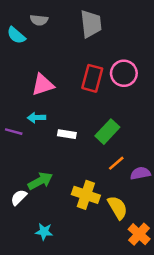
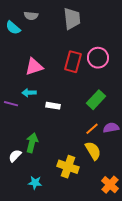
green rectangle: (107, 132) -> (96, 100), moved
purple semicircle: (140, 173) -> (111, 128), moved
green arrow: (40, 181) -> (32, 143), turned -48
yellow cross: (86, 195) -> (68, 167), moved
yellow semicircle: (118, 208) -> (93, 151), moved

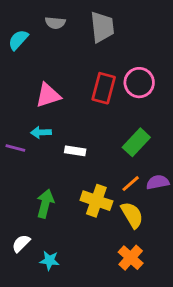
gray semicircle: (31, 16) -> (55, 23), moved
cyan semicircle: (13, 28) -> (18, 40), turned 91
white semicircle: (15, 156) -> (21, 243), moved
yellow cross: (68, 167) -> (96, 201), moved
orange cross: (110, 185) -> (131, 258), moved

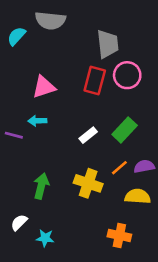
gray semicircle: (55, 23) -> (50, 20), size x1.6
gray trapezoid: (102, 27) -> (108, 44), moved
white rectangle: (75, 151) -> (88, 135), moved, turned -48
yellow semicircle: (132, 215) -> (138, 196), moved, turned -55
orange cross: (131, 258) -> (119, 235), turned -30

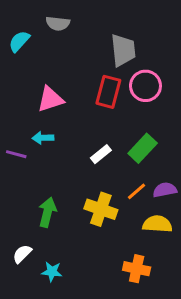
gray semicircle: (50, 20) -> (58, 23), size x0.7

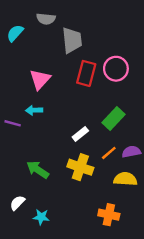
gray trapezoid: (123, 50) -> (72, 40), moved
pink triangle: (50, 99) -> (40, 79), turned -30
white rectangle: (101, 154) -> (80, 134), moved
green arrow: (47, 212) -> (38, 170), turned -70

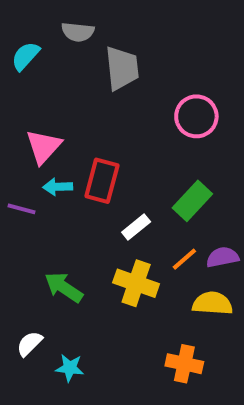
red rectangle: (86, 73) -> (102, 181), moved
pink triangle: (40, 79) -> (44, 147), moved

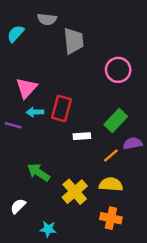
white rectangle: (136, 227) -> (82, 136), turned 35
purple semicircle: (223, 257) -> (133, 143), moved
yellow cross: (136, 283) -> (75, 192), moved, turned 30
yellow semicircle: (212, 303) -> (111, 184), moved
cyan star: (70, 368) -> (48, 229), moved

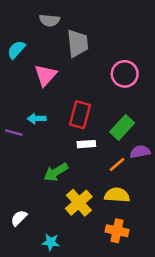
cyan semicircle: (16, 34) -> (16, 50), moved
pink triangle: (26, 88) -> (46, 75), moved
red rectangle: (61, 108) -> (80, 115), moved
green arrow: (39, 172) -> (56, 172), moved, turned -65

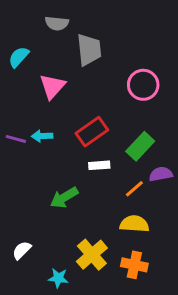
red rectangle: (80, 115) -> (92, 132), turned 40
purple line: (14, 133) -> (16, 139), moved
yellow cross: (79, 203) -> (92, 255), moved

